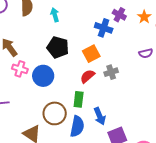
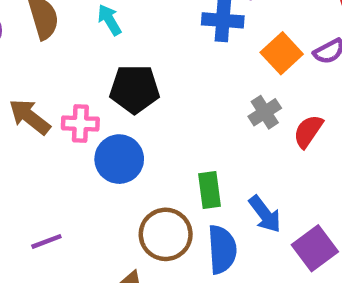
orange square: (91, 54) -> (282, 53), moved
pink cross: (20, 69) -> (80, 124), moved
red semicircle: (87, 76) -> (308, 131), moved

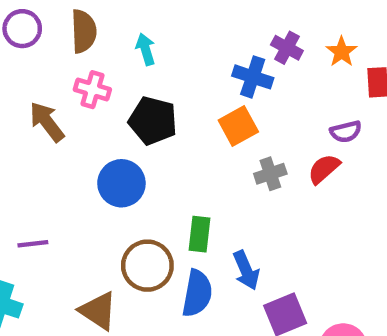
orange square: (282, 53) -> (238, 126), moved
pink cross: (80, 124) -> (92, 90), moved
red semicircle: (308, 131) -> (324, 169), moved

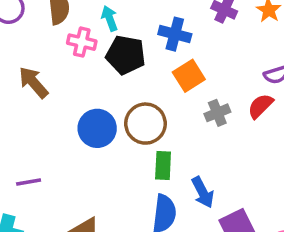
blue cross: (253, 77) -> (175, 34), moved
pink cross: (92, 90) -> (82, 42), moved
black pentagon: (153, 121) -> (126, 55), moved
brown circle: (147, 266) -> (145, 124), moved

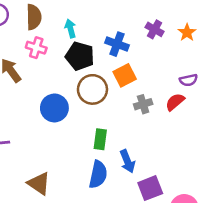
pink cross: (82, 42) -> (36, 48), moved
brown circle: (145, 124) -> (92, 89), moved

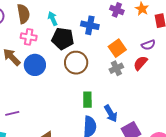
orange square: (125, 75) -> (117, 48), moved
blue circle: (54, 108) -> (35, 65), moved

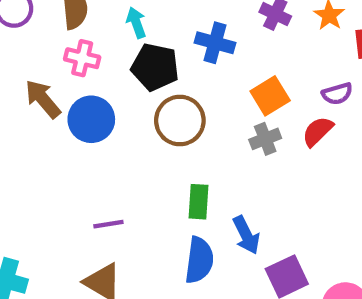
purple line: (12, 113) -> (108, 224), moved

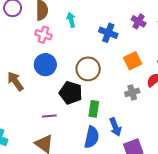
black pentagon: (155, 67) -> (71, 93), moved
brown arrow: (43, 99) -> (15, 81), moved
gray cross: (265, 139) -> (132, 92), moved

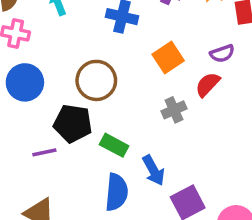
green rectangle: (94, 109) -> (114, 145), turned -63
purple line: (49, 116) -> (44, 152), moved

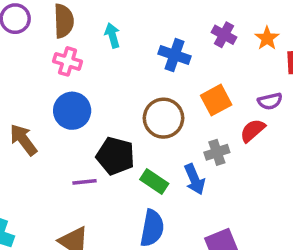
brown circle: (96, 80) -> (163, 118), moved
blue arrow: (154, 170) -> (195, 179), moved

